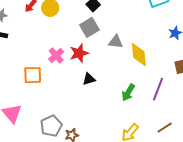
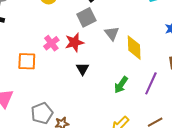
gray triangle: (116, 42) -> (112, 33), turned 42
black triangle: (89, 79) -> (83, 69), turned -48

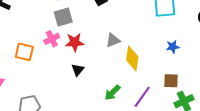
gray square: (86, 17) -> (63, 17), moved
gray triangle: (112, 33) -> (113, 40), turned 35

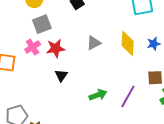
yellow diamond: (132, 58) -> (128, 43), moved
green arrow: (112, 93) -> (98, 95), turned -150

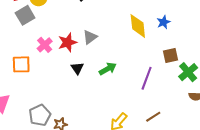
gray square: (42, 24) -> (25, 15), moved
gray triangle: (94, 43) -> (90, 37), moved
green arrow: (98, 95) -> (108, 69), moved

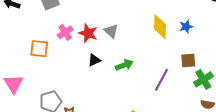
gray triangle: (90, 37) -> (111, 31), turned -49
red star: (67, 42) -> (88, 33), turned 30
black triangle: (77, 68) -> (94, 60), turned 32

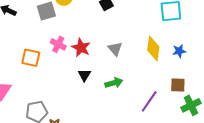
gray triangle: (111, 31) -> (115, 49), moved
pink cross: (65, 32) -> (58, 44), turned -35
black triangle: (94, 60) -> (84, 75), turned -40

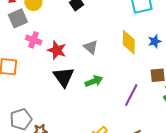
pink cross: (58, 44) -> (34, 40), moved
black triangle: (84, 75) -> (64, 77), size x1.6

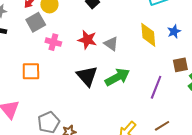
red star: (57, 50) -> (87, 40), moved
green arrow: (94, 81) -> (117, 77), size x1.4

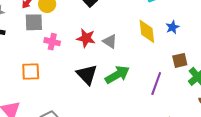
gray square: (36, 22) -> (34, 22), turned 30

